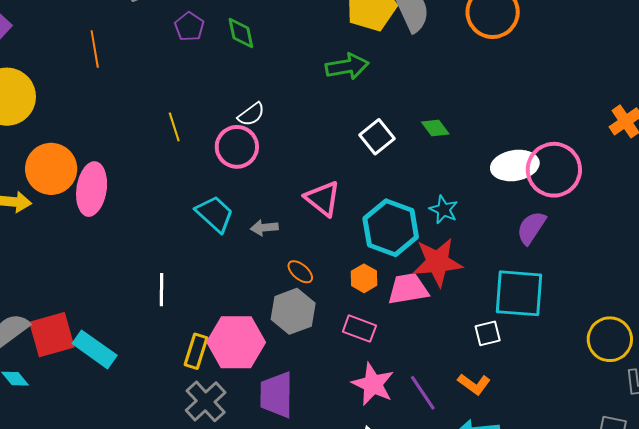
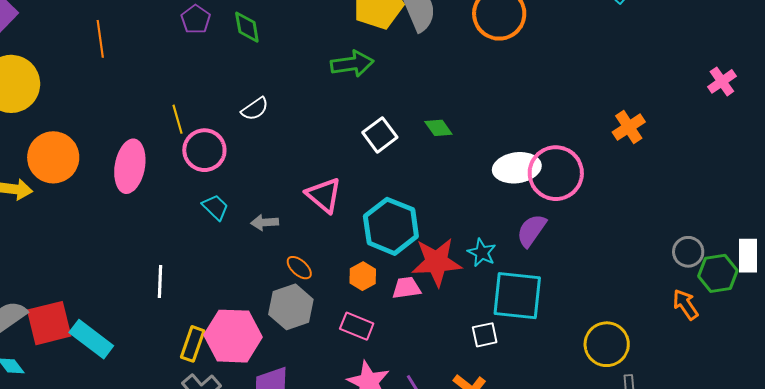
pink circle: (237, 147) -> (204, 150), moved
pink ellipse: (92, 189) -> (130, 166), moved
cyan star: (444, 210) -> (482, 253), moved
cyan trapezoid: (215, 214) -> (215, 207), size x0.7
pink trapezoid: (408, 289) -> (406, 288), size x0.7

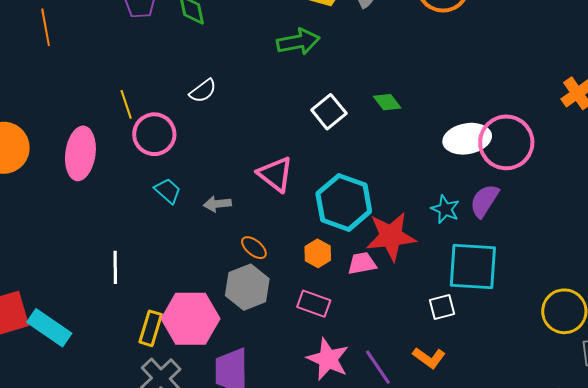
cyan star: (482, 253) -> (445, 209), moved

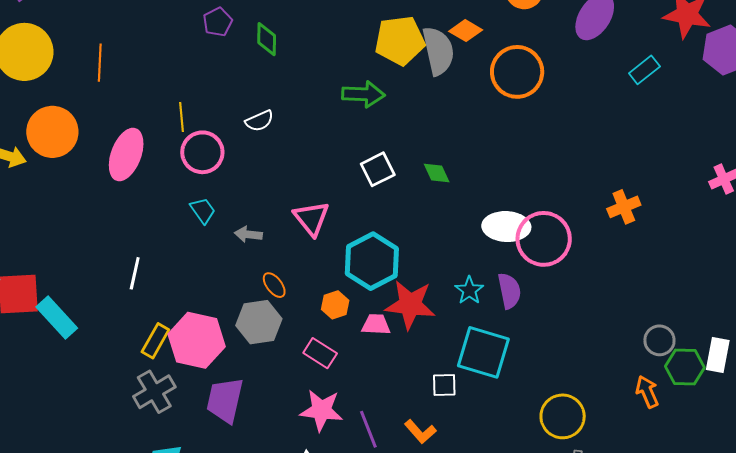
orange line: (46, 27) -> (100, 63), moved
purple semicircle: (484, 201) -> (509, 291), turned 123
pink star: (328, 359) -> (321, 410), turned -30

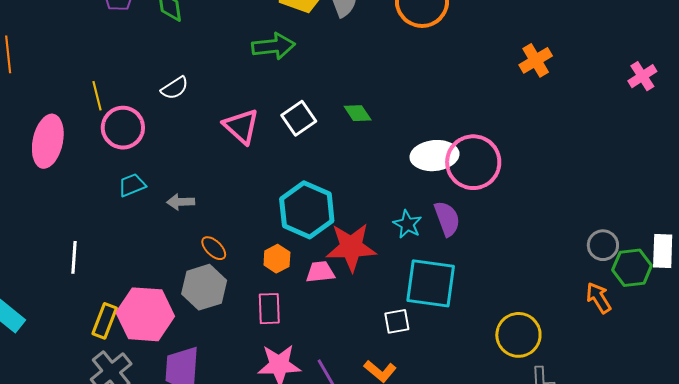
orange cross: (624, 207) -> (536, 60), moved
cyan trapezoid: (203, 210) -> (132, 185), turned -68
pink triangle: (311, 218) -> (241, 126), moved
pink rectangle: (320, 353) -> (269, 309), turned 64

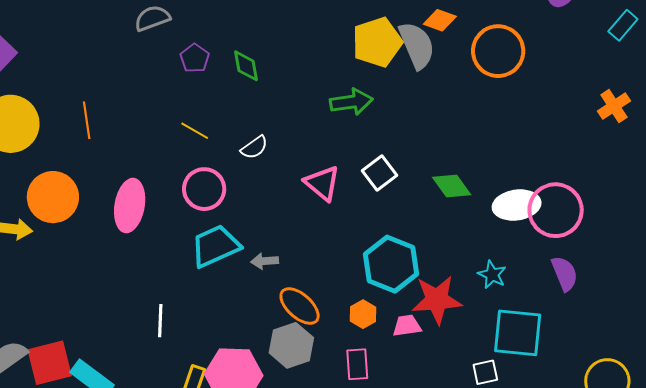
yellow line: (97, 96) -> (195, 131), moved, turned -44
green diamond: (358, 113) -> (452, 186), moved, size x1.4
cyan trapezoid: (132, 185) -> (215, 246), size x1.8
purple semicircle: (447, 219) -> (565, 274), moved
orange ellipse: (214, 248) -> (300, 306), size x1.6

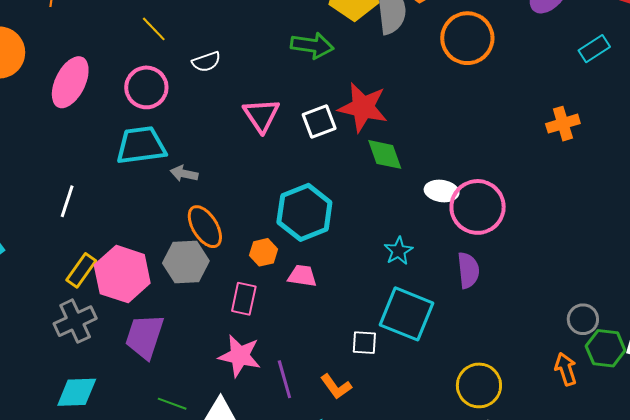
white ellipse: (517, 205) -> (442, 191), size x0.7
red star: (437, 300) -> (363, 107), moved

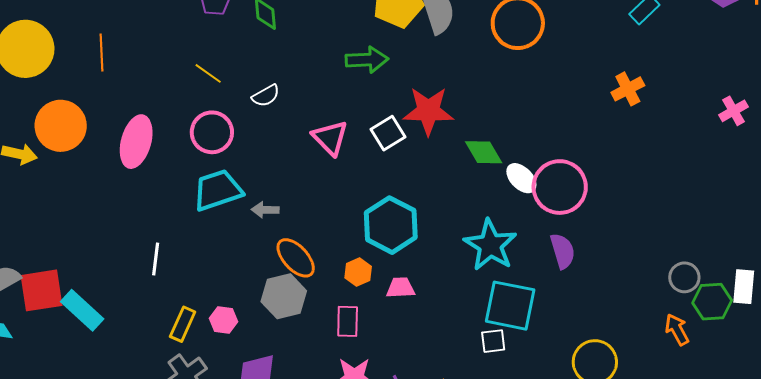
green diamond: (385, 154) -> (484, 152), moved
white ellipse: (442, 191) -> (521, 178), turned 48
cyan star: (398, 251) -> (490, 245), size x1.8
pink hexagon: (122, 274) -> (223, 320), size x0.5
white square: (364, 343) -> (493, 341), moved

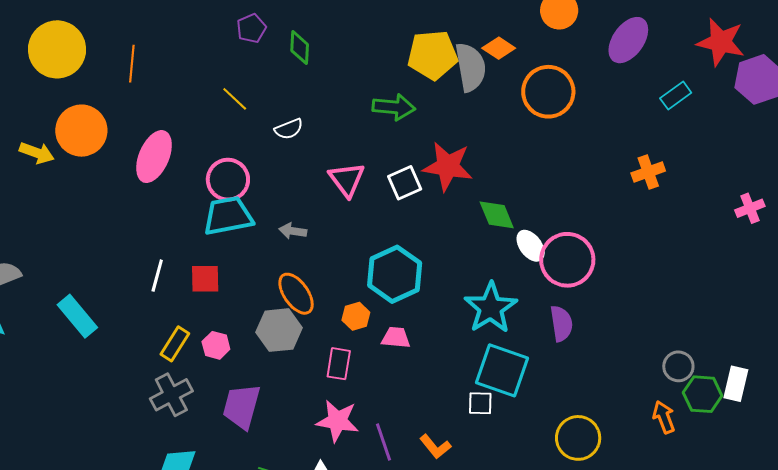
pink circle: (212, 132) -> (228, 180), moved
gray arrow: (265, 210) -> (293, 231), moved
red square: (42, 290) -> (205, 279), moved, size x0.7

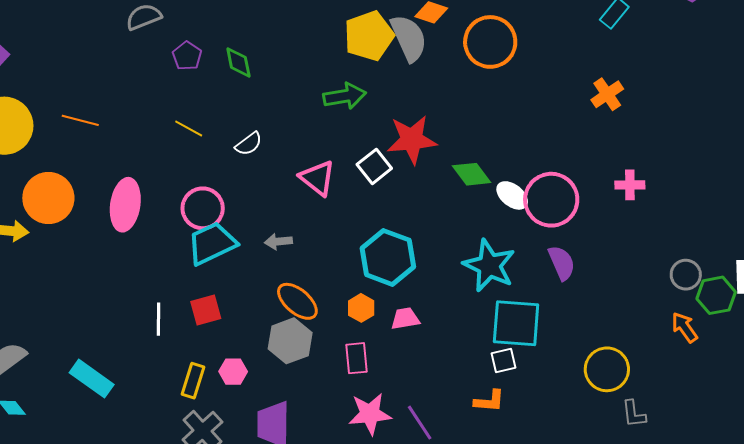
orange line: (132, 64) -> (80, 120), turned -66
pink cross: (750, 208) -> (630, 185), moved, turned 36
orange L-shape: (435, 447) -> (489, 401), moved, turned -32

